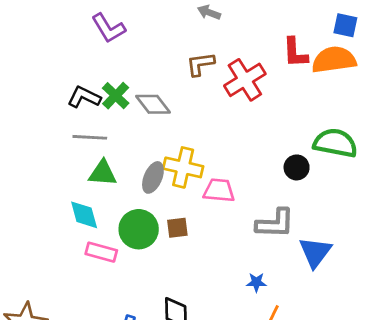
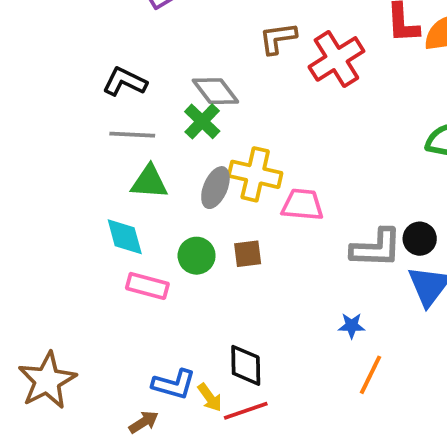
green cross: (116, 96) -> (202, 121), moved
black circle: (297, 167) -> (420, 239), moved
green circle: (139, 229) -> (197, 256), size x0.7

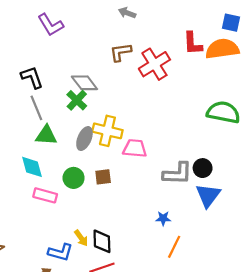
black L-shape: (125, 82) -> (32, 77), turned 45
gray line: (132, 135) -> (36, 108), turned 65
yellow arrow: (210, 397) -> (81, 238), moved

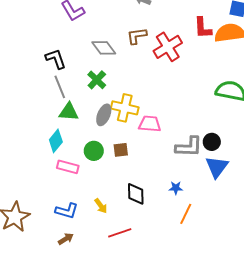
gray diamond: (84, 83) -> (104, 48), moved
cyan diamond: (32, 167) -> (56, 141), turned 55
black diamond: (102, 241) -> (136, 194), moved
blue L-shape: (60, 252) -> (67, 211), moved

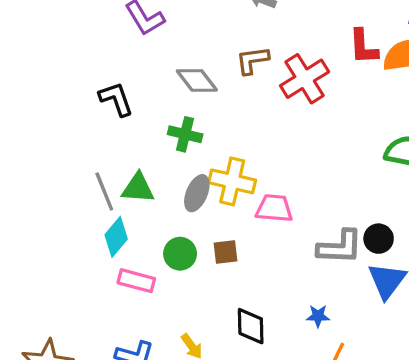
green cross: (97, 80) -> (185, 134), turned -30
gray line: (60, 87) -> (104, 191), moved

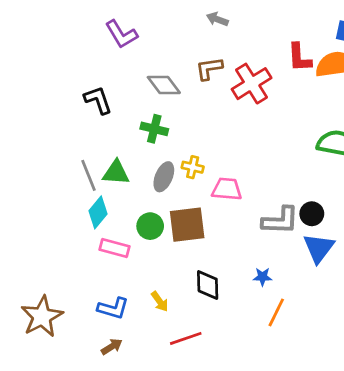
yellow cross: (232, 181) -> (193, 167), size x0.6
brown square: (225, 252) -> (187, 225), size x1.8

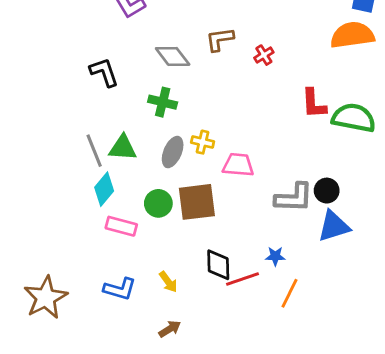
red L-shape: (299, 58) -> (314, 104), moved
red cross: (252, 84) -> (264, 55), size x0.5
blue triangle: (319, 248) -> (334, 226), turned 36
red line: (186, 338) -> (242, 279), moved
brown arrow: (112, 347) -> (170, 329), moved

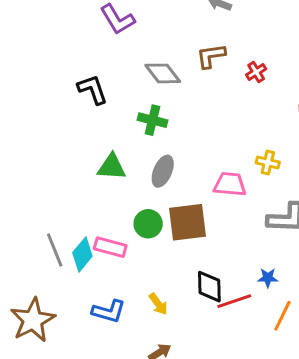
yellow cross: (203, 142) -> (268, 162), moved
gray line: (94, 151) -> (55, 250), moved
cyan diamond: (104, 189) -> (82, 254), moved

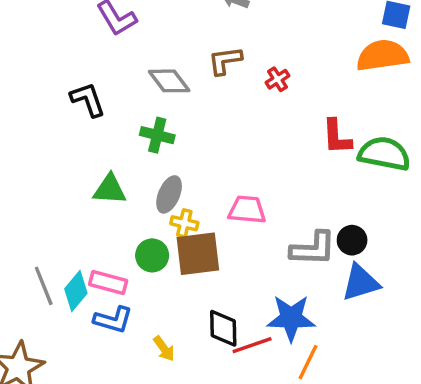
yellow cross: (268, 162) -> (184, 223), moved
blue star: (268, 278) -> (291, 318), size x2.0
blue L-shape: (109, 311) -> (113, 320), moved

